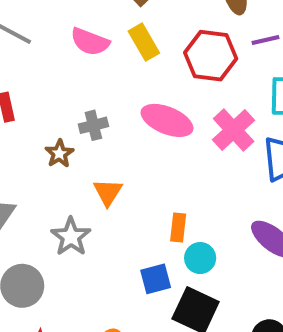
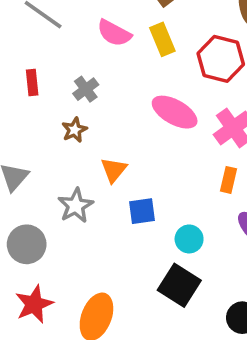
gray cross: (93, 125) -> (86, 89), moved, turned -30
orange rectangle: (178, 228) -> (228, 180), moved
blue square: (156, 279) -> (142, 211), moved

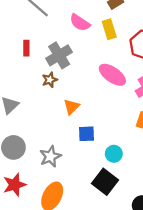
gray cross: (86, 89) -> (59, 55), size x1.6
gray star: (76, 206) -> (50, 156), moved

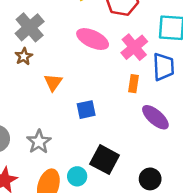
blue square: (86, 134) -> (86, 110), moved
cyan circle: (114, 154) -> (77, 176), moved

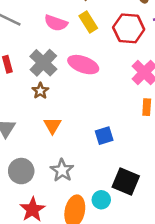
pink ellipse: (93, 39) -> (83, 65), moved
orange triangle: (53, 82) -> (52, 126), moved

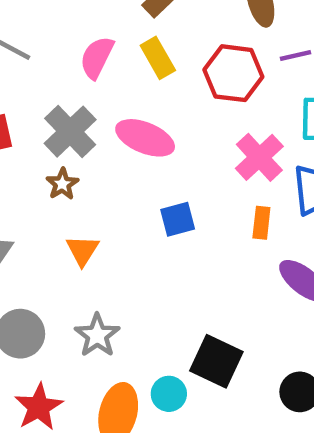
pink semicircle: (56, 23) -> (97, 57), turned 95
blue square: (104, 136) -> (178, 219), moved

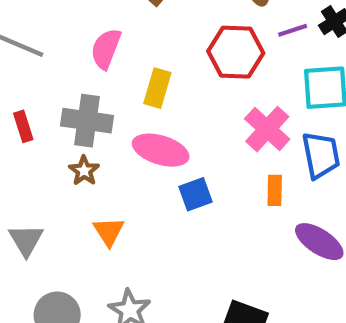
yellow rectangle: (158, 58) -> (157, 88), moved, turned 51
gray cross: (70, 132) -> (87, 121), turned -33
pink ellipse: (145, 138) -> (161, 150), moved

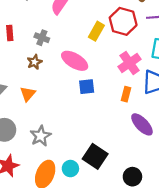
yellow rectangle: (157, 88) -> (96, 31), moved
gray cross: (87, 121) -> (42, 38), size x0.6
orange triangle: (109, 231) -> (28, 94), moved

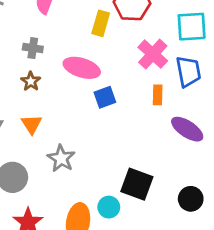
gray star: (41, 136) -> (61, 158), moved

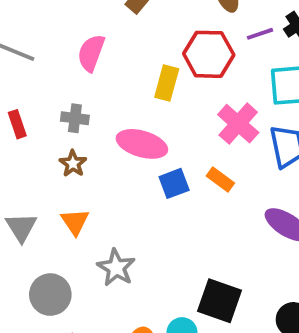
orange rectangle: (158, 95) -> (220, 179), moved, turned -54

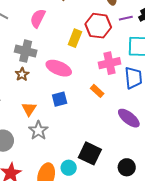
gray cross: (75, 118) -> (26, 51), size x1.5
pink cross: (238, 124) -> (110, 63), turned 30
blue square: (174, 183) -> (60, 99), moved
orange triangle: (75, 222) -> (29, 109), moved

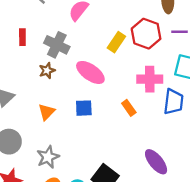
purple ellipse: (129, 118) -> (156, 162), moved
gray star: (38, 130) -> (48, 157), moved

